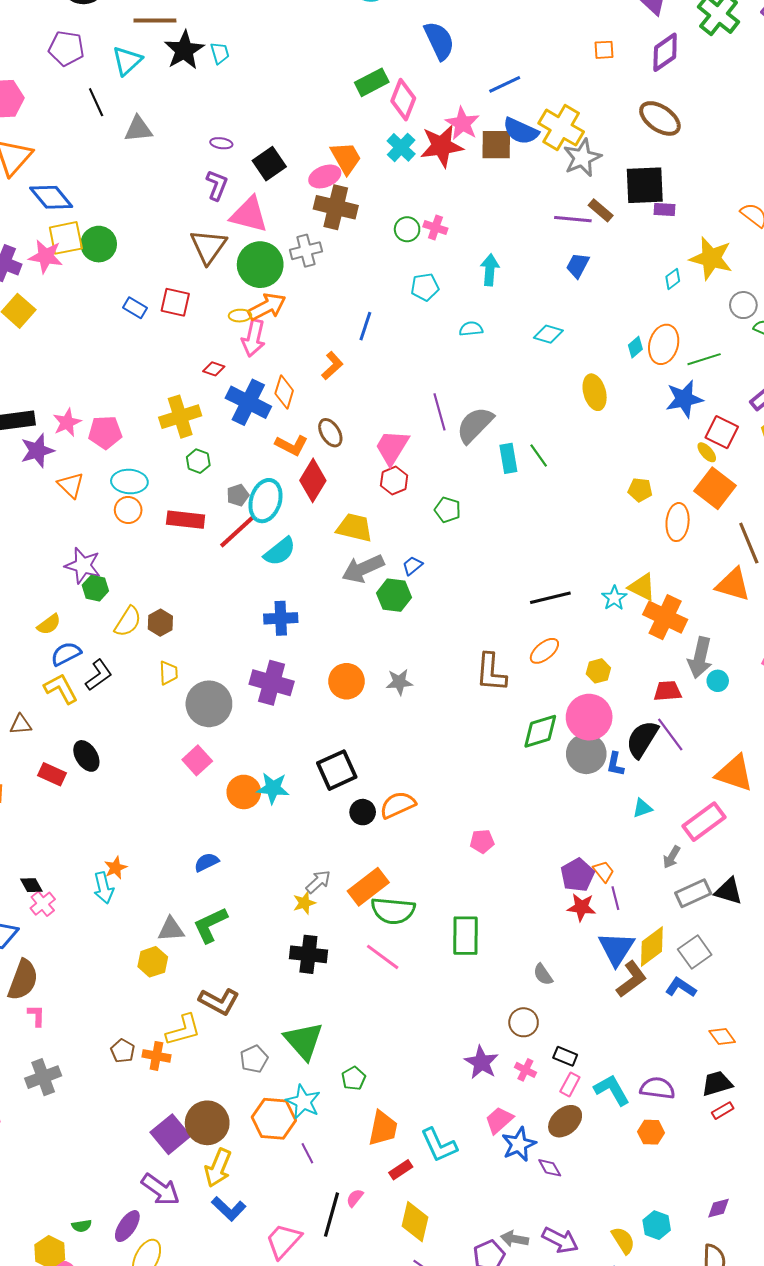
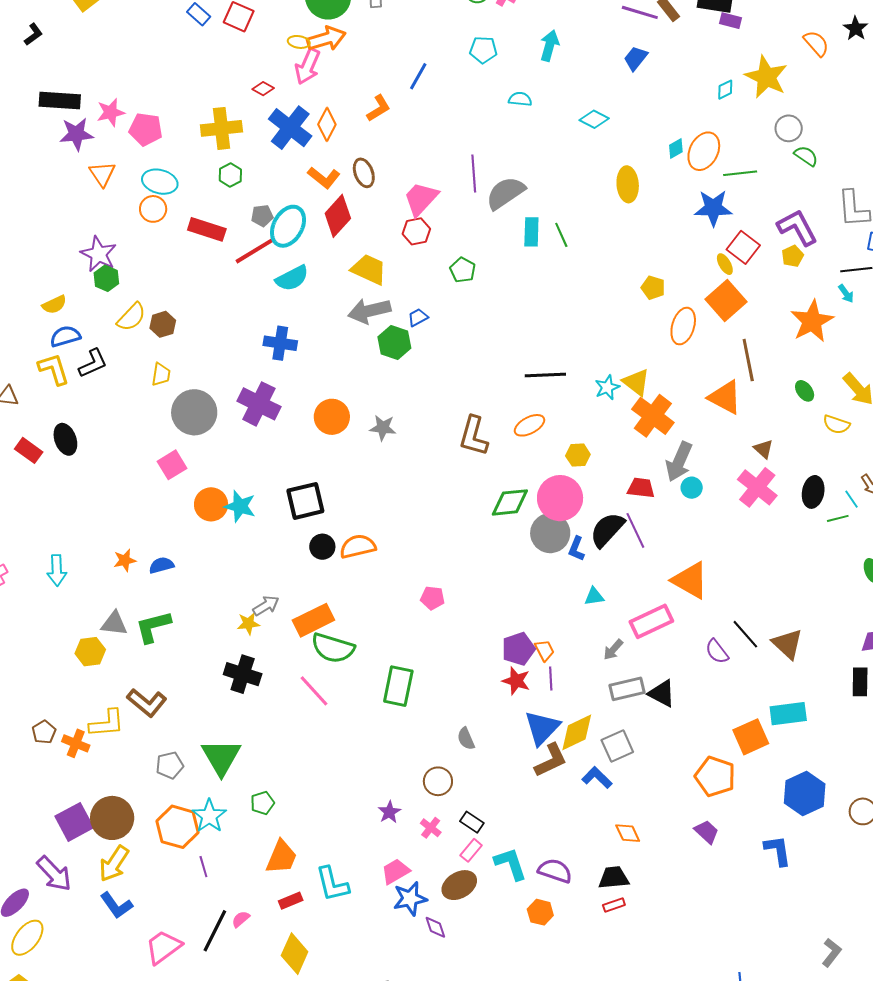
orange star: (116, 868) -> (125, 560), moved
purple star: (481, 1062) -> (389, 812), size x0.7

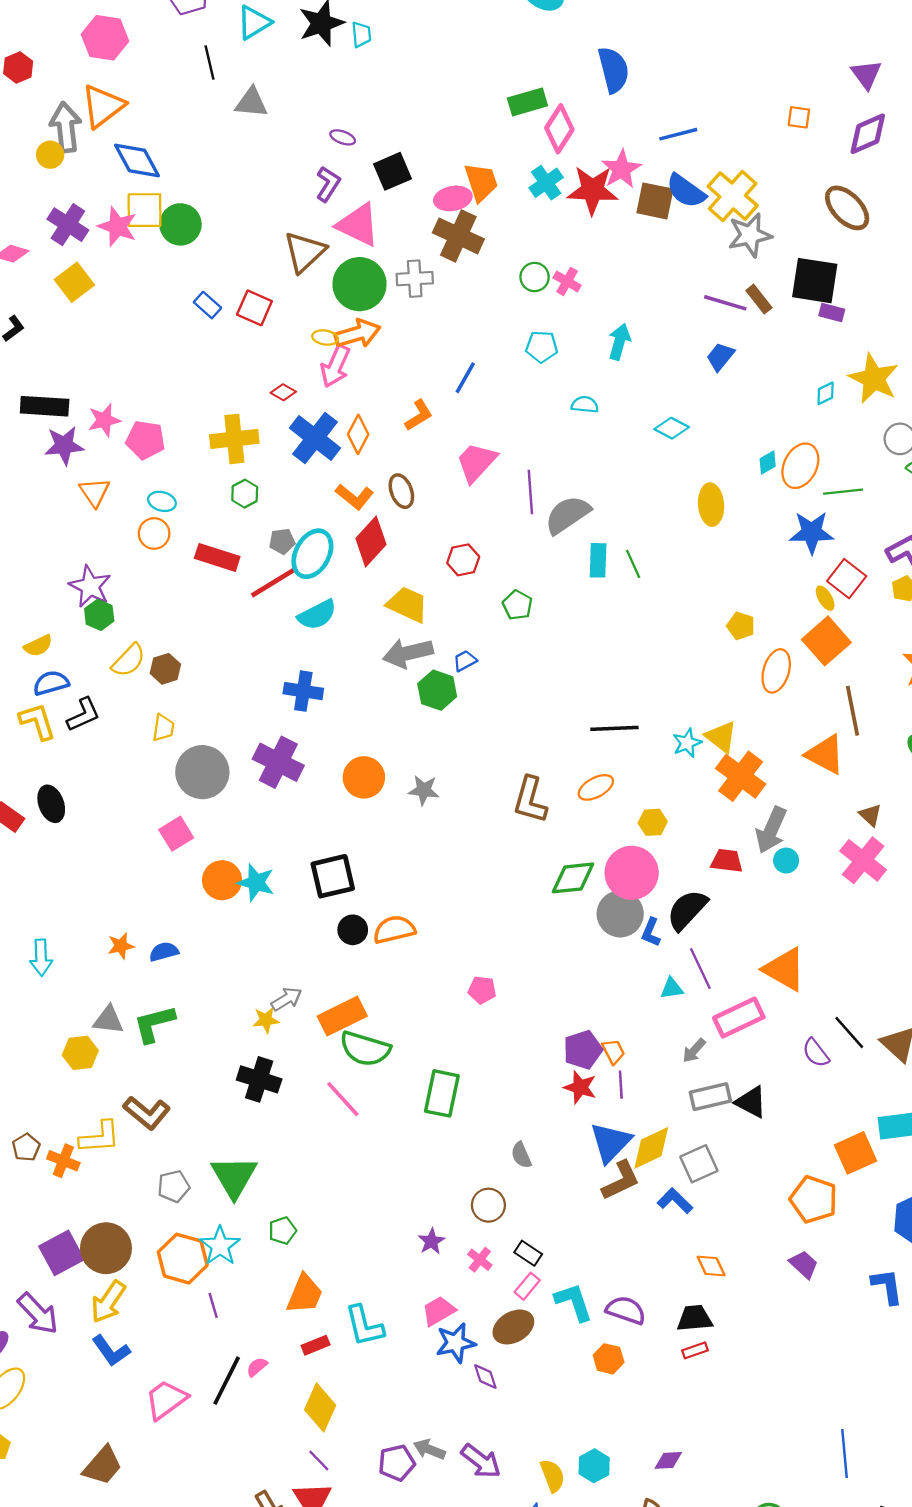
cyan ellipse: (160, 182) -> (162, 501), size x0.7
pink trapezoid: (421, 199) -> (476, 462), moved
purple line: (635, 530) -> (700, 969), moved

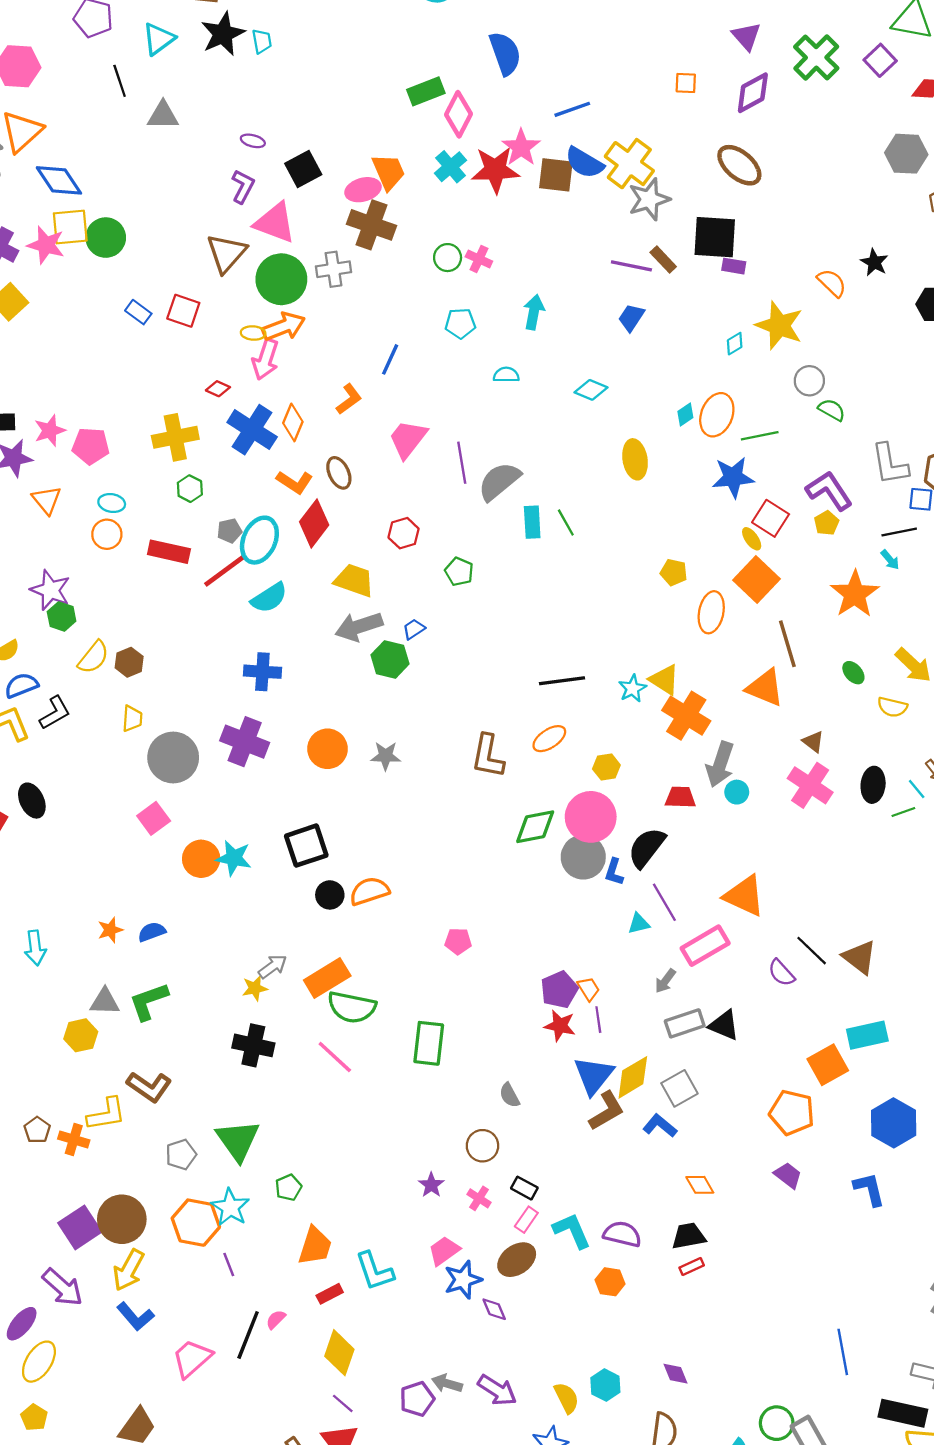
purple diamond: (668, 1460) -> (676, 1374), turned 76

